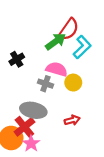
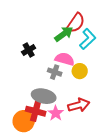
red arrow: (72, 120) -> (79, 105), size x1.5
red cross: (24, 127) -> (36, 111), turned -36
pink star: (31, 144) -> (56, 113), moved

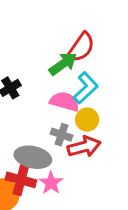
cyan L-shape: (88, 39) -> (86, 88), moved
gray cross: (55, 72) -> (61, 135), moved
red arrow: (79, 105) -> (84, 147), moved

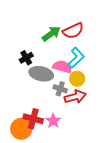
red semicircle: (81, 47) -> (73, 31), turned 30
green arrow: (63, 64) -> (51, 34), moved
gray ellipse: (33, 157) -> (41, 74), moved

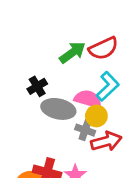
yellow circle: (77, 79) -> (96, 116), moved

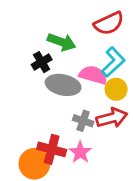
green arrow: (72, 53) -> (62, 42), moved, turned 56
yellow circle: (96, 116) -> (116, 89), moved
gray cross: (85, 130) -> (83, 121), moved

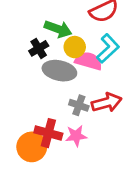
yellow circle: (116, 89) -> (75, 47), moved
pink star: (80, 152) -> (76, 136), turned 30

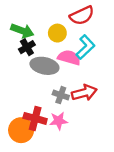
green arrow: (58, 29) -> (22, 31), moved
yellow circle: (75, 47) -> (57, 33), moved

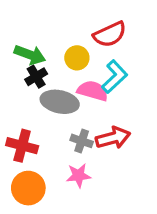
red cross: (35, 118) -> (22, 146), moved

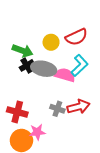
yellow circle: (77, 58) -> (51, 42), moved
gray ellipse: (60, 102) -> (44, 69), moved
pink star: (78, 175) -> (37, 132), moved

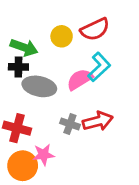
black cross: (27, 65) -> (18, 67), moved, turned 32
gray ellipse: (44, 69) -> (39, 86), moved
pink semicircle: (65, 75) -> (80, 79), turned -48

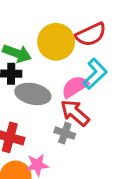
yellow circle: (62, 36) -> (56, 42), size x1.6
red arrow: (98, 121) -> (75, 113), moved, turned -124

